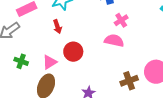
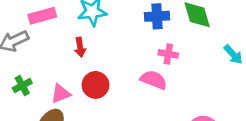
pink cross: (121, 20) -> (168, 54), turned 32
green cross: (21, 61) -> (22, 86), turned 32

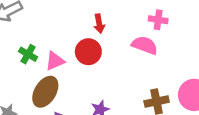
red arrow: (80, 47) -> (99, 24), moved
green cross: (22, 86) -> (28, 54), moved, turned -30

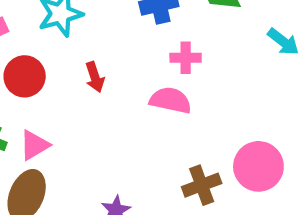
red circle: (88, 52) -> (25, 76), moved

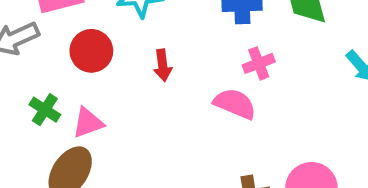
pink cross: (186, 58) -> (259, 63), turned -32

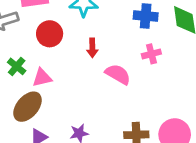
pink semicircle: (235, 104) -> (118, 74), moved

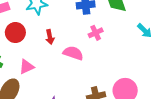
pink triangle: (42, 78) -> (27, 67), moved

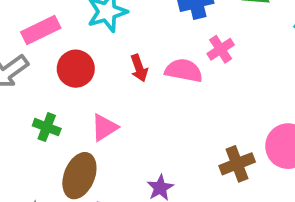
pink semicircle: (73, 53) -> (184, 71), moved

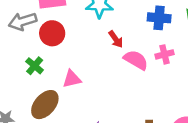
red arrow: (139, 68) -> (116, 39), moved, turned -36
red circle: (76, 69) -> (52, 33), moved

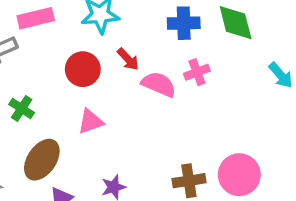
red circle: (52, 33) -> (83, 69), moved
pink triangle: (72, 79) -> (91, 121), moved

